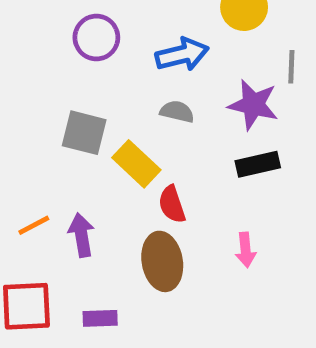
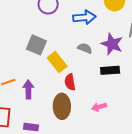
gray semicircle: (177, 112) -> (85, 48), moved
pink arrow: (246, 250) -> (99, 107), turned 72

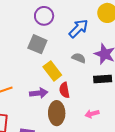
blue arrow: (84, 17) -> (78, 29), turned -40
gray square: (36, 45) -> (37, 44), moved
purple arrow: (28, 89) -> (39, 93), moved, turned 84

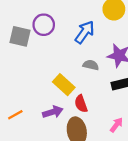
gray square: (37, 44) -> (20, 36), moved
pink arrow: (92, 114) -> (116, 125), turned 152

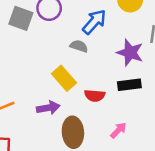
gray semicircle: (91, 65) -> (79, 46), moved
red semicircle: (81, 104) -> (95, 96), moved, turned -72

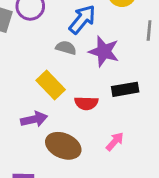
purple star: (130, 53) -> (104, 51), moved
brown ellipse: (73, 132) -> (63, 146), turned -60

